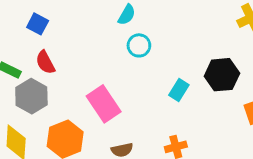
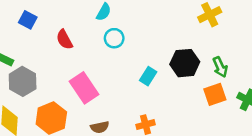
red semicircle: (45, 62) -> (64, 40), moved

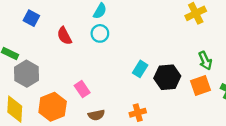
cyan circle: (114, 38) -> (100, 33), moved
black hexagon: (185, 63) -> (167, 77), moved
pink rectangle: (84, 88) -> (82, 89), moved, size x0.6

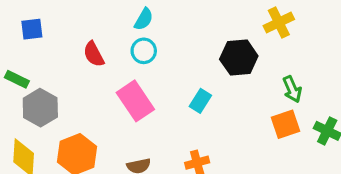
blue square: (31, 18) -> (32, 29), moved, turned -35
black hexagon: (167, 77) -> (239, 58), moved
pink rectangle: (82, 89) -> (135, 101), moved, size x1.6

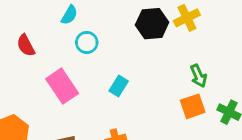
cyan circle: (144, 51) -> (87, 42), moved
black hexagon: (239, 58) -> (152, 24), moved

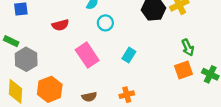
red semicircle: (26, 45) -> (60, 25), turned -77

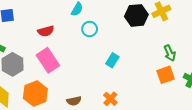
pink rectangle: (87, 55) -> (48, 60), moved
orange cross: (127, 95) -> (110, 99), turned -32

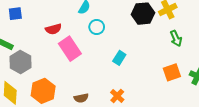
green arrow: (170, 53) -> (176, 38), moved
pink rectangle: (48, 60) -> (70, 49), moved

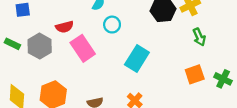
cyan rectangle: (119, 58) -> (137, 59), size x1.6
gray hexagon: (20, 62) -> (40, 46), moved

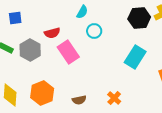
cyan rectangle: (137, 59) -> (135, 57), moved

